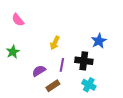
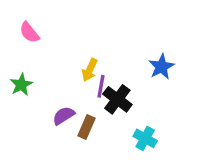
black cross: (84, 61) -> (117, 99), moved, turned 30
purple line: (62, 65) -> (101, 86), moved
brown rectangle: (53, 86) -> (86, 127), moved, turned -32

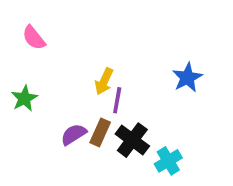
black cross: (117, 99) -> (132, 140), moved
brown rectangle: (86, 127) -> (100, 132), moved
cyan cross: (145, 138) -> (168, 161), turned 30

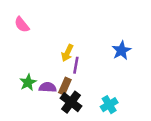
green star: (24, 98) -> (28, 82), moved
purple semicircle: (74, 134) -> (48, 87), turned 35
black cross: (132, 140) -> (71, 102), moved

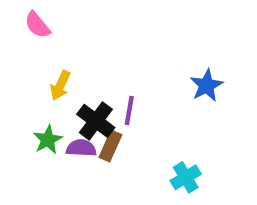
pink semicircle: (22, 25) -> (37, 25), moved
yellow arrow: (67, 53) -> (60, 85), moved
black cross: (71, 102) -> (96, 121), moved

